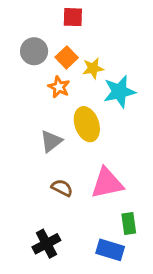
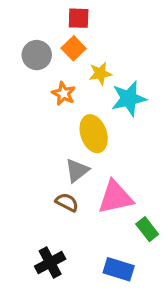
orange square: (67, 57) -> (74, 48), moved
gray triangle: (51, 141) -> (77, 170), moved
green rectangle: (129, 224) -> (147, 229), moved, turned -30

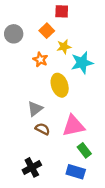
red square: (79, 18) -> (62, 11), moved
gray circle: (37, 55) -> (14, 34), moved
gray triangle: (77, 170) -> (35, 109), moved
green rectangle: (147, 229) -> (84, 150), moved

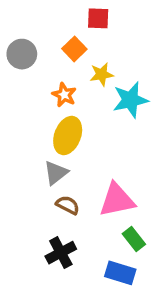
yellow ellipse: (60, 85) -> (68, 135), moved, turned 40
black cross: (32, 167) -> (61, 253), moved

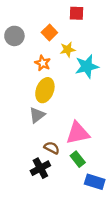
red square: (98, 18) -> (77, 13), moved
brown semicircle: (68, 205) -> (52, 148), moved
green rectangle: (134, 239) -> (78, 159), moved
blue rectangle: (120, 273) -> (95, 182), moved

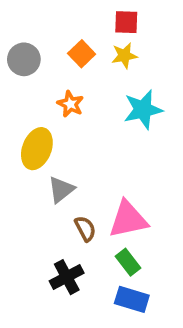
yellow star: (68, 49) -> (124, 56), moved
yellow ellipse: (45, 90) -> (37, 149), moved
brown semicircle: (52, 148) -> (85, 229), moved, turned 35
blue rectangle: (95, 182) -> (132, 299), moved

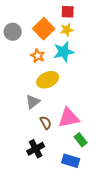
orange square: (82, 54) -> (44, 29), size x1.5
cyan star: (143, 110) -> (64, 52), moved
yellow ellipse: (37, 149) -> (48, 80), moved, turned 45
green rectangle: (128, 262) -> (81, 140), moved

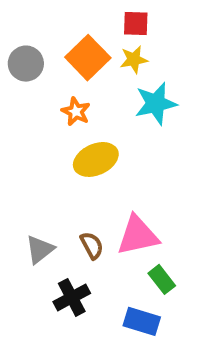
cyan star: (64, 52) -> (156, 104), moved
gray triangle: (33, 102) -> (40, 249), moved

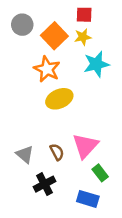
gray circle: (26, 64) -> (22, 25), moved
orange star: (76, 112) -> (47, 69), size x1.5
pink triangle: (138, 235) -> (85, 146), turned -36
gray triangle: (40, 249) -> (25, 154), turned -42

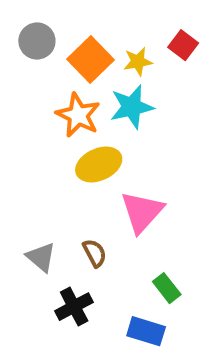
red square: (84, 15) -> (183, 45), moved, turned 35
cyan star: (96, 64) -> (132, 107), moved
pink triangle: (85, 146) -> (142, 212), moved

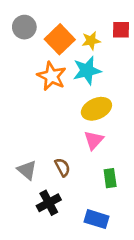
red square: (183, 45) -> (121, 30), turned -36
yellow ellipse: (99, 164) -> (96, 109), moved
pink triangle: (142, 212) -> (94, 140), size x0.7
green rectangle: (167, 288) -> (110, 178), moved, turned 30

